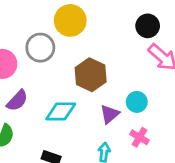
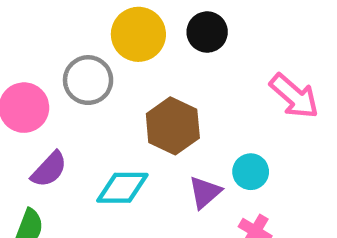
black circle: (148, 26) -> (207, 32), moved

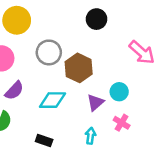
yellow circle: (138, 34) -> (17, 20), moved
gray circle: (88, 80) -> (49, 52), moved

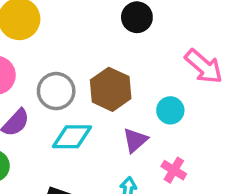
gray circle: (49, 52) -> (56, 91), moved
cyan circle: (119, 92) -> (170, 110), moved

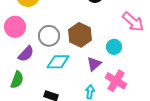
pink cross: (174, 170) -> (116, 81), size x1.5

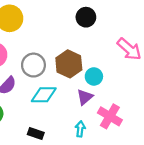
cyan circle: (114, 47) -> (94, 76), moved

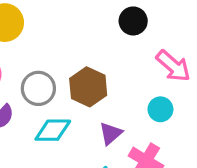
black circle: (86, 17) -> (133, 21), moved
cyan circle: (94, 76) -> (160, 109), moved

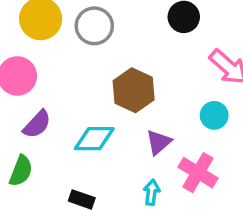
gray circle: (38, 88) -> (94, 26), moved

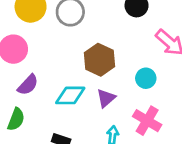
cyan circle: (214, 115) -> (146, 78), moved
purple triangle: (159, 142) -> (106, 98), moved

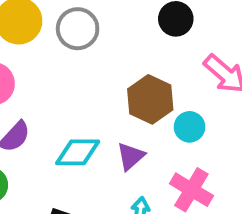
brown hexagon: (99, 60) -> (150, 99), moved

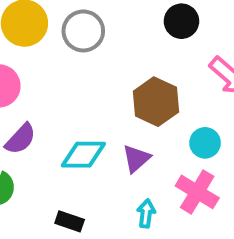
cyan circle: (190, 127) -> (205, 143), moved

